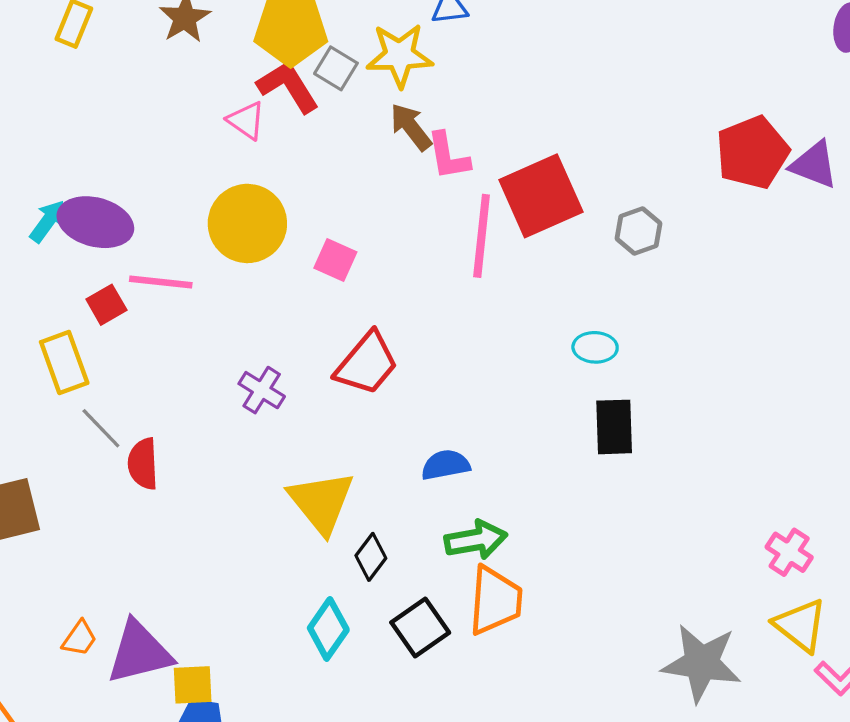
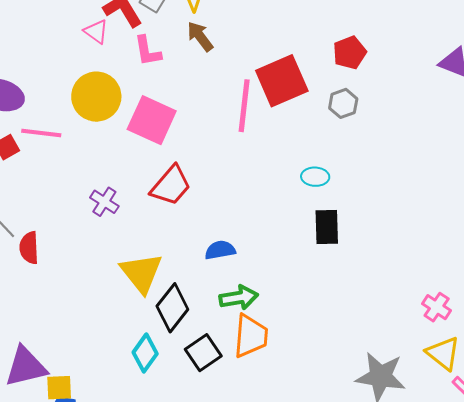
red pentagon: (752, 152) -> (350, 53), moved, size x0.7
pink L-shape: (448, 156) -> (148, 51), moved
pink square: (335, 260) -> (152, 120), size x1.8
black diamond: (371, 557) -> (172, 308), size x1.6

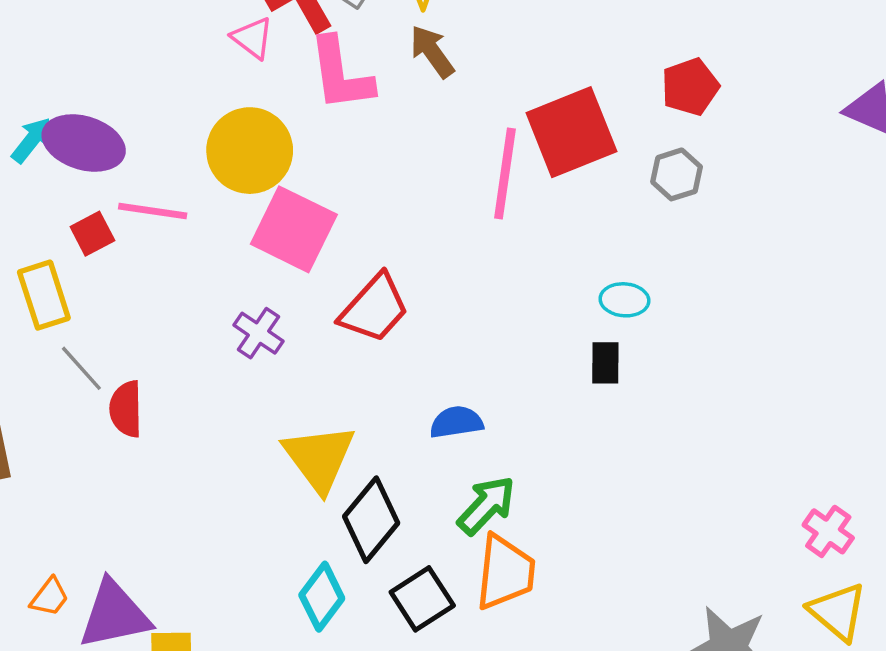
pink L-shape: (148, 51) -> (341, 74), size x1.4
pink square: (152, 120) -> (294, 229), moved
black rectangle: (327, 227) -> (605, 363), moved, size x0.7
green arrow: (239, 298) -> (486, 505), turned -39

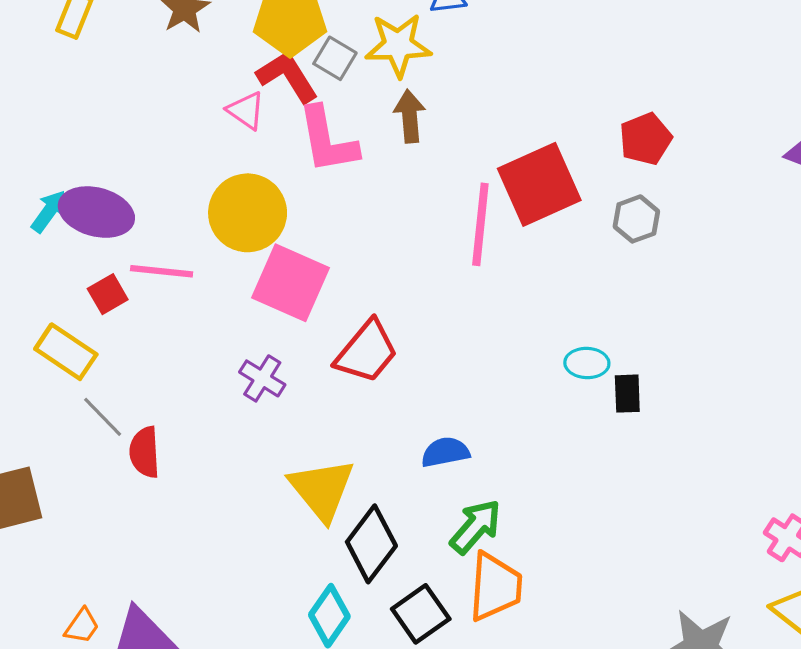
brown arrow: (432, 52) -> (410, 116), turned 33
yellow rectangle: (44, 295) -> (66, 352), turned -36
cyan ellipse: (624, 300) -> (587, 363), moved
black rectangle: (605, 363) -> (627, 394), moved

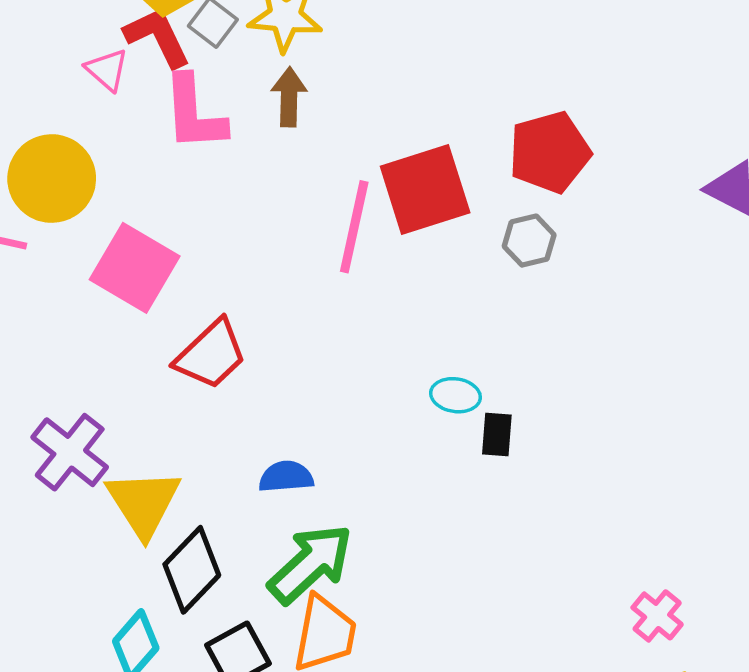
red pentagon: (645, 139) -> (550, 152), size x1.4
yellow circle: (248, 213) -> (52, 179), moved
purple cross: (262, 378) -> (70, 452), moved, size x1.5
green arrow: (476, 527) -> (310, 564), size x1.4

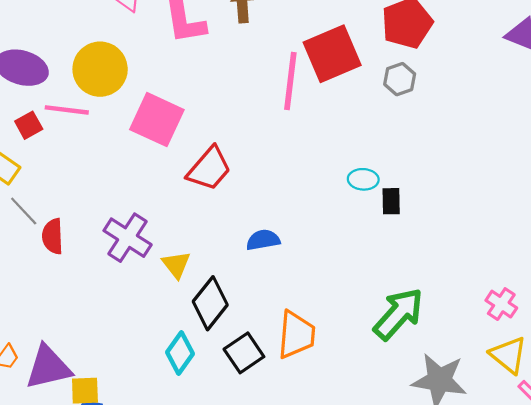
yellow triangle: (143, 503) -> (176, 265), size x0.6
green arrow: (310, 564) -> (398, 314), moved

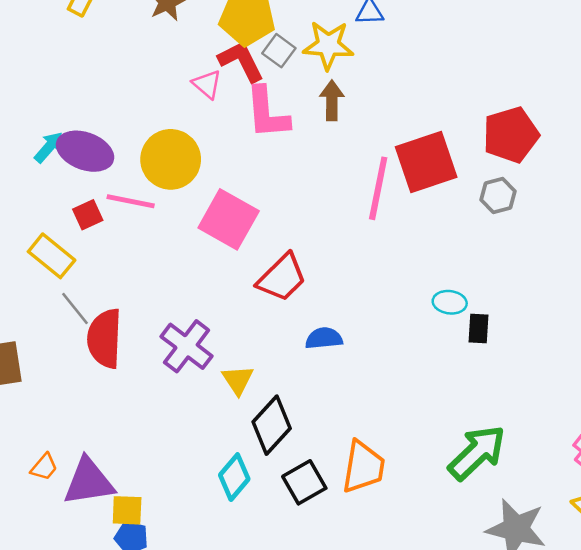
red semicircle: (53, 236) -> (105, 338), size x1.5
blue semicircle: (263, 240) -> (324, 338), moved

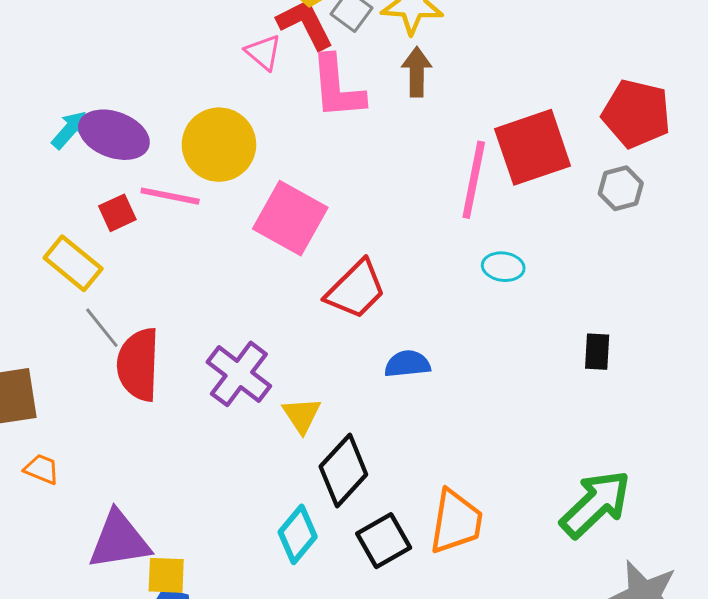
red pentagon: (511, 135) -> (636, 114), turned 30
cyan ellipse: (450, 302) -> (503, 267), moved
orange trapezoid: (44, 467) -> (42, 469), moved, turned -108

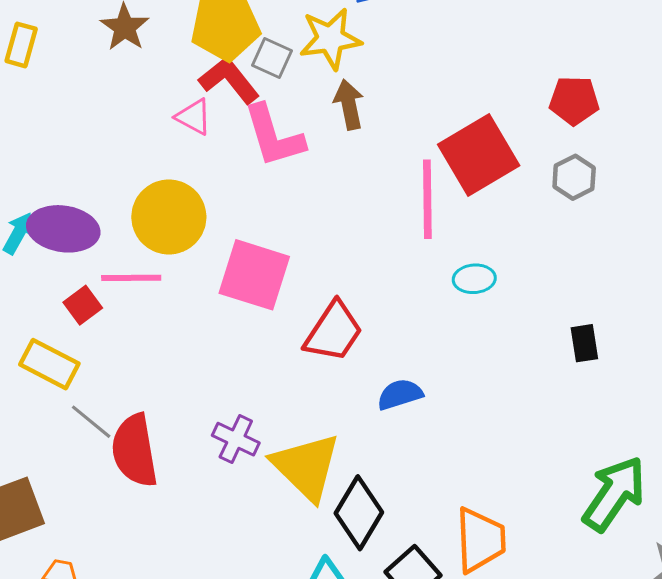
red pentagon: (636, 114) -> (574, 101), size x0.7
purple cross: (239, 374) -> (236, 439), size x0.7
yellow triangle: (302, 415) -> (306, 467), size x1.8

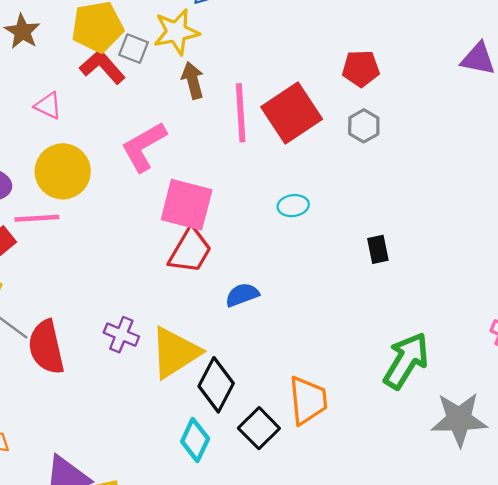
pink triangle: (194, 117) -> (48, 106), moved
pink L-shape: (274, 136) -> (144, 147), moved, turned 80
pink line: (427, 199) -> (241, 113), moved
pink square: (254, 275) -> (187, 205), moved
yellow triangle: (306, 467) -> (175, 353), turned 46

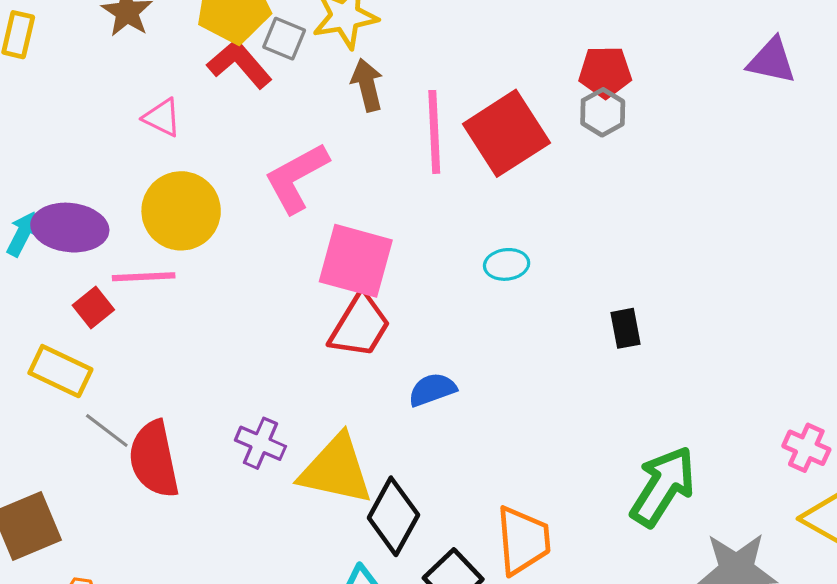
gray hexagon: (364, 126) -> (603, 112), moved
yellow triangle: (175, 353) -> (336, 470), turned 44

